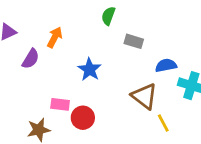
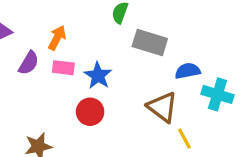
gray rectangle: (134, 41) -> (150, 43), size x1.5
pink rectangle: (60, 104) -> (63, 68), moved
red circle: (83, 118) -> (90, 112), moved

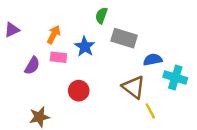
purple semicircle: (29, 63) -> (32, 66), moved
blue star: (98, 76) -> (85, 47), moved

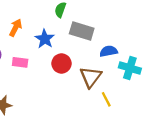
pink rectangle: (58, 57) -> (20, 62), moved
brown triangle: (134, 87) -> (91, 77), turned 30
red circle: (79, 91) -> (61, 63), moved

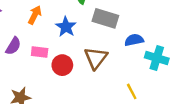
red circle: (61, 63) -> (62, 65), moved
brown triangle: (91, 77) -> (96, 58), moved

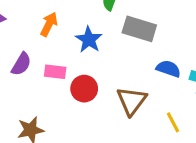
blue semicircle: (134, 40) -> (168, 69), moved, turned 30
brown triangle: (96, 58) -> (132, 101), moved

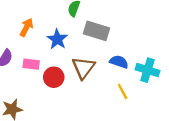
brown triangle: (132, 101) -> (83, 68), moved
yellow line: (173, 122) -> (123, 91), moved

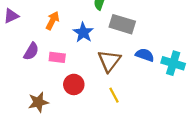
red circle: (54, 77) -> (74, 84), moved
yellow line: (123, 91) -> (114, 95), moved

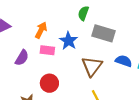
pink rectangle: (57, 57) -> (47, 50), moved
red circle: (74, 84) -> (49, 83), moved

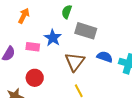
orange arrow: (41, 30) -> (24, 16), moved

